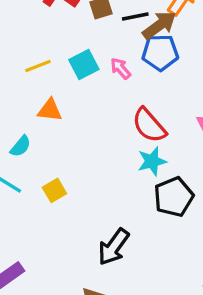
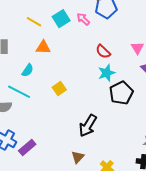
yellow line: (38, 66) -> (34, 22), turned 56
red semicircle: (149, 125) -> (103, 52), size x0.7
yellow square: (54, 190) -> (59, 89), moved

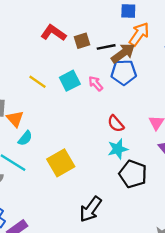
orange triangle: (43, 47) -> (15, 119), moved, turned 42
yellow square: (59, 89) -> (61, 163), size x1.6
black pentagon: (121, 93) -> (133, 174), turned -30

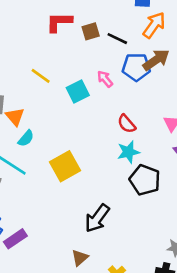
red L-shape: (53, 33) -> (59, 22), turned -35
black line: (106, 47) -> (117, 39), turned 36
brown arrow: (123, 53) -> (156, 60), moved
cyan square: (70, 81) -> (78, 92), moved

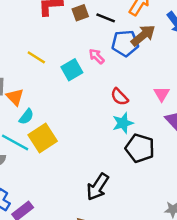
yellow square: (65, 166) -> (43, 138), moved

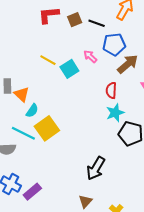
brown arrow: (143, 35) -> (128, 64), moved
yellow line: (36, 57) -> (48, 60), moved
red semicircle: (119, 97) -> (111, 90), turned 49

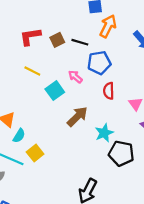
yellow line: (48, 60) -> (32, 71), moved
brown arrow: (128, 64) -> (77, 117), moved
red semicircle: (111, 90) -> (109, 91), moved
yellow square: (47, 128) -> (35, 153), size x0.7

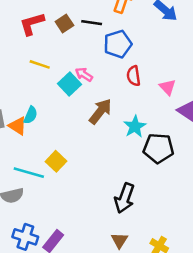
pink arrow: (75, 77) -> (84, 74), moved
cyan semicircle: (19, 136) -> (31, 115), moved

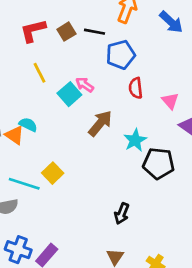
yellow line: (40, 64) -> (39, 73), turned 42
cyan semicircle: (31, 115) -> (28, 125), turned -90
black arrow: (125, 198) -> (122, 214), size x0.7

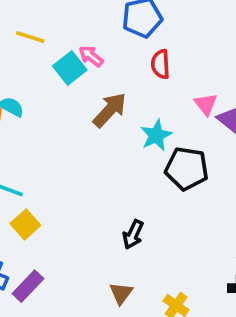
yellow line: (39, 73) -> (30, 37), turned -48
pink triangle: (170, 101) -> (206, 104), moved
yellow square: (53, 173) -> (25, 224), moved

